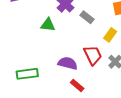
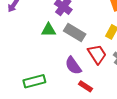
gray rectangle: (87, 17) -> (75, 33), moved, size x1.5
purple semicircle: (68, 63) -> (73, 66), turned -132

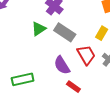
green triangle: (49, 30) -> (39, 29), turned -35

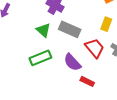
green triangle: (39, 29) -> (43, 30), turned -35
green rectangle: (23, 79) -> (40, 58), moved

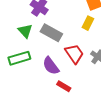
yellow rectangle: (106, 24) -> (88, 23), moved

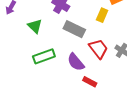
yellow rectangle: (88, 23) -> (102, 15), moved
green triangle: (25, 31) -> (35, 26), moved

